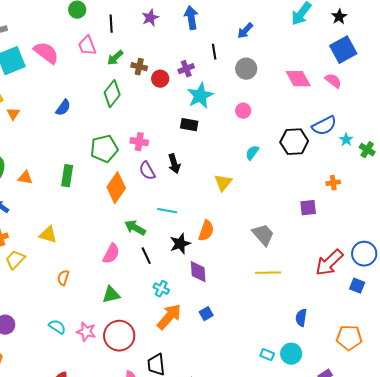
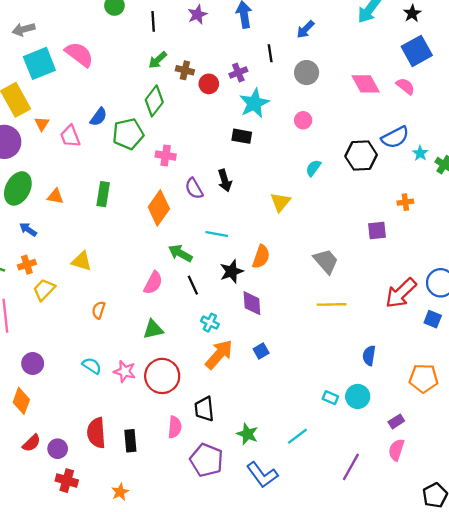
pink trapezoid: (87, 46) -> (70, 136), moved
pink cross: (139, 142) -> (166, 155), moved
green pentagon: (104, 149) -> (128, 134), moved

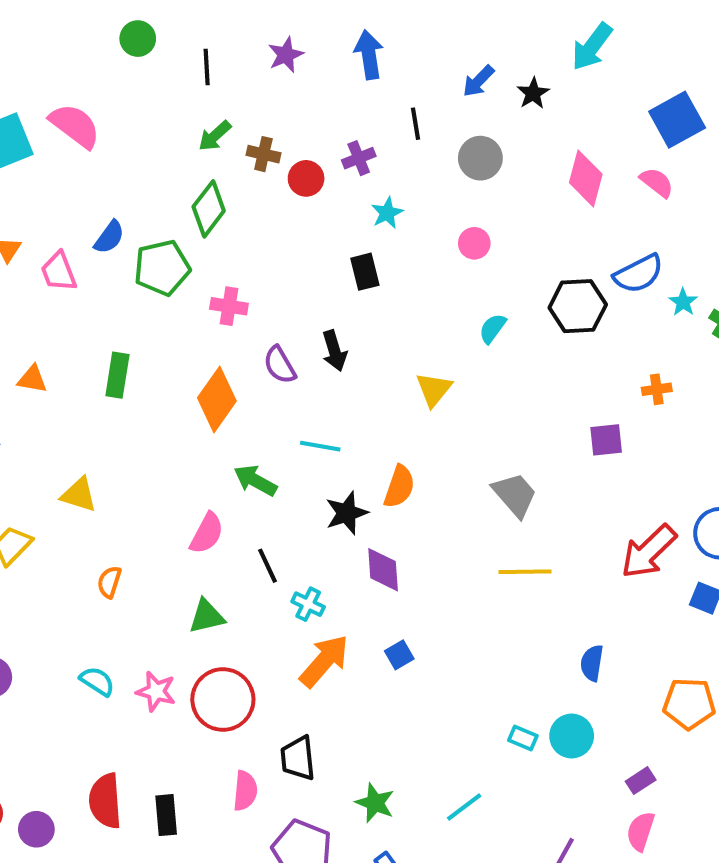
black star: (412, 13) -> (533, 93), moved
pink diamond: (366, 84) -> (586, 178), turned 44
cyan star: (254, 103) -> (387, 213), size x0.6
black rectangle: (242, 136) -> (365, 272), turned 66
black line: (193, 285) -> (267, 566), moved

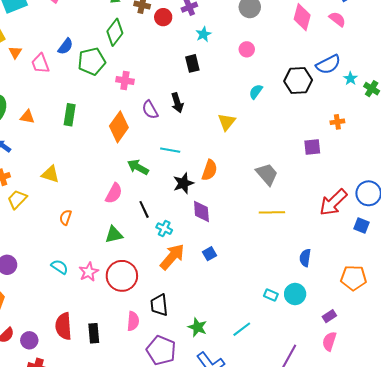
pink star: (156, 691) -> (89, 272), turned 30

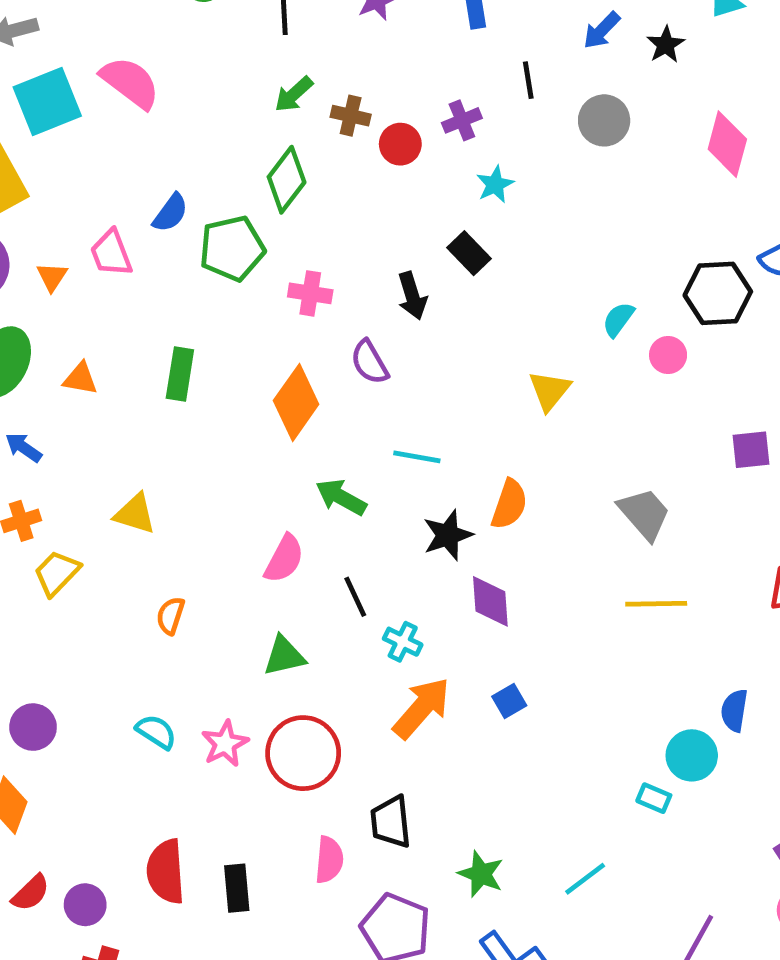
pink circle: (247, 49) -> (668, 355), moved
orange triangle: (15, 52) -> (52, 277), moved
black rectangle: (192, 63) -> (469, 253), turned -30
black arrow: (177, 103) -> (412, 296), moved
cyan circle: (295, 294) -> (692, 755), moved

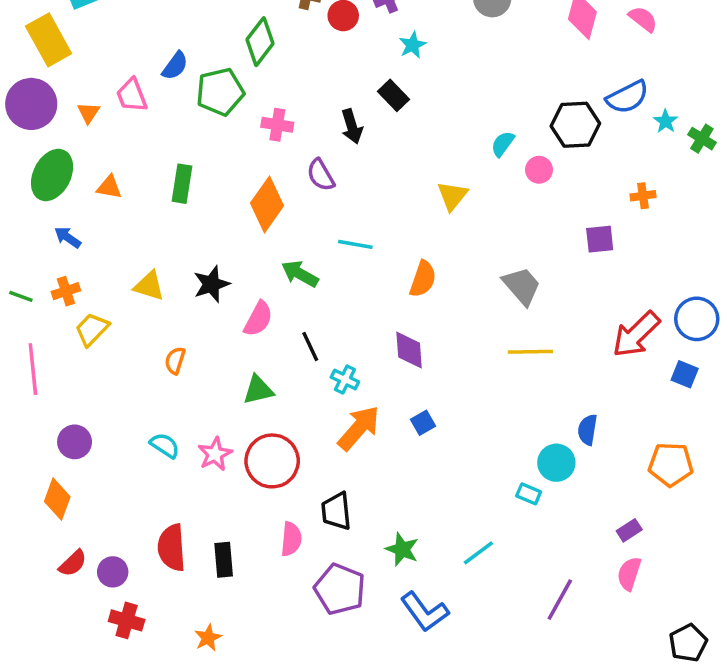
black star: (448, 535) -> (211, 284), moved

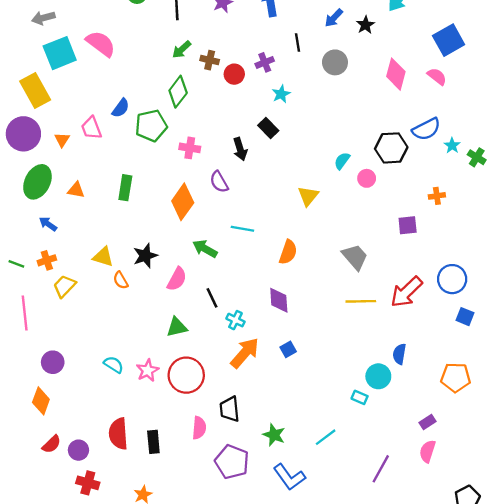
blue circle: (697, 319) -> (452, 279), moved
red arrow: (636, 334) -> (406, 292), moved
orange semicircle: (175, 360) -> (121, 280), moved, turned -48

